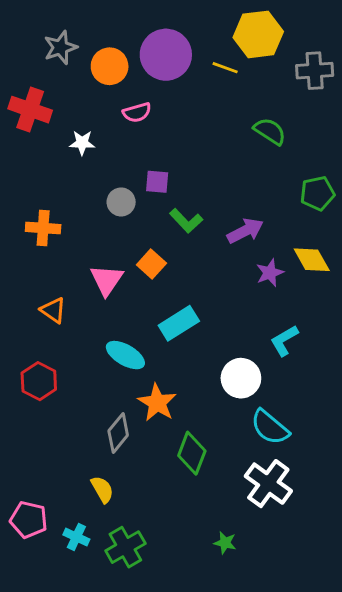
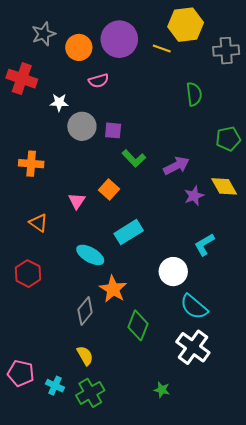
green semicircle: (270, 131) -> (194, 94), turned 50
gray circle: (121, 202) -> (82, 126), moved, size x1.4
pink triangle: (107, 280) -> (77, 201), size x0.7
yellow semicircle: (102, 489) -> (85, 356), moved

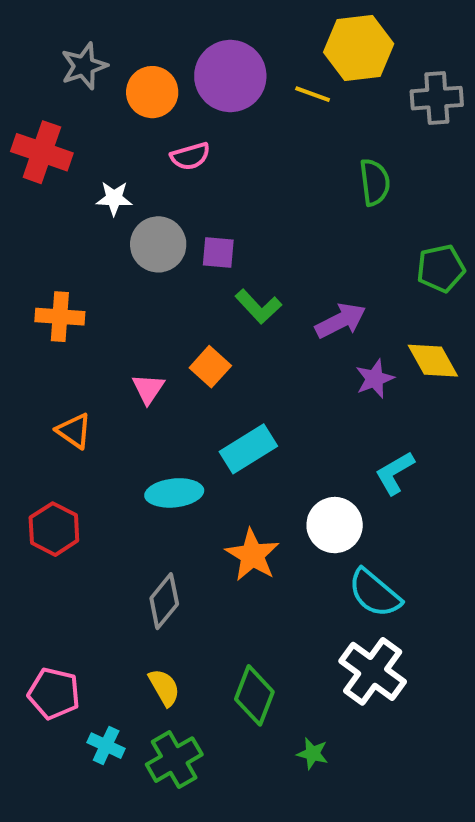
cyan ellipse: (90, 255) -> (174, 493), turned -36
orange star: (113, 289) -> (252, 555), moved
green diamond: (138, 325) -> (254, 695), moved
pink pentagon: (21, 373) -> (54, 693), moved

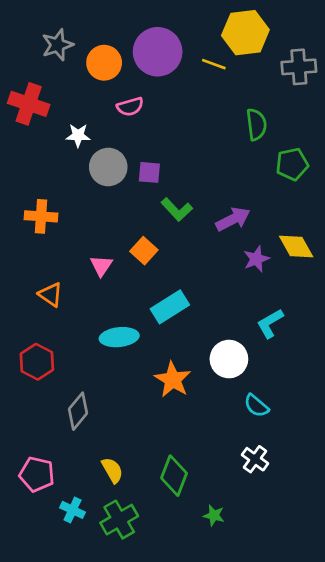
green pentagon: (441, 268) -> (292, 164), moved
cyan semicircle: (375, 593) -> (256, 406), size x0.7
gray diamond: (164, 601) -> (78, 411), moved
white cross: (373, 671) -> (255, 459), size x0.6

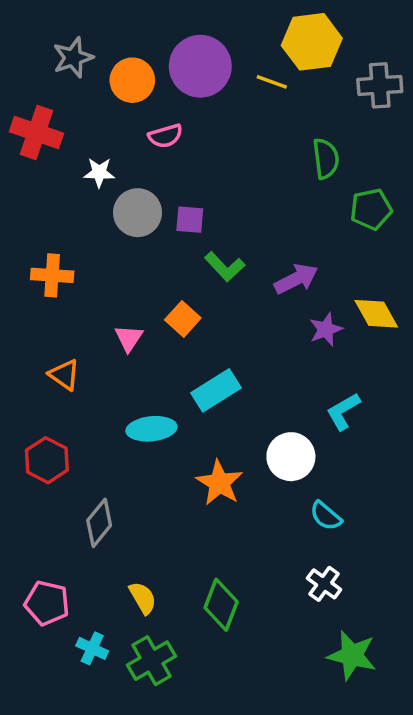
green star: (214, 515) -> (352, 655), moved, size x1.8

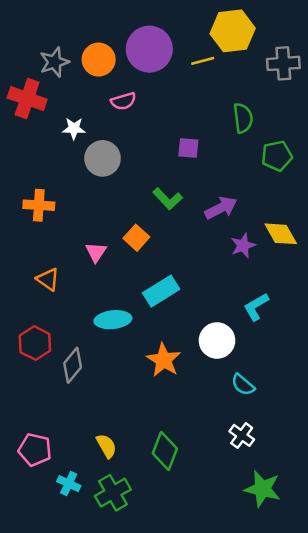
gray star: (73, 58) -> (54, 62), moved
yellow line: (272, 82) -> (203, 61), turned -35
purple square: (190, 220) -> (188, 148), moved
gray diamond: (99, 523) -> (73, 365), moved

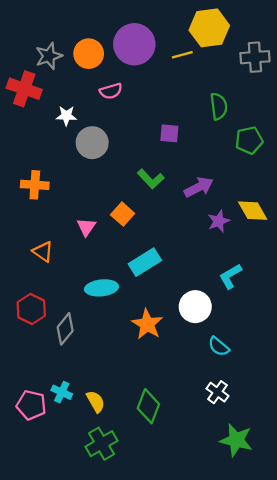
cyan cross: (69, 484) -> (62, 392), moved

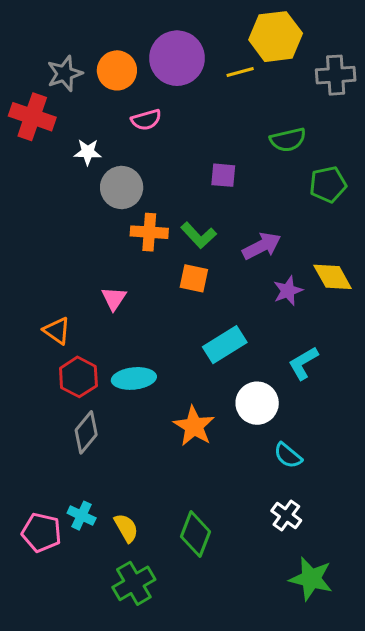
green semicircle: (219, 106) -> (288, 140), turned 84
orange cross: (35, 185) -> (149, 232), moved
orange square: (123, 214) -> (194, 278), moved, turned -30
cyan rectangle: (145, 262) -> (225, 345), moved
red hexagon: (31, 309) -> (78, 377), moved

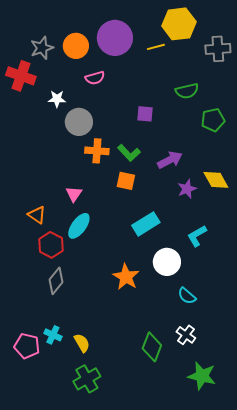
cyan ellipse: (134, 378) -> (79, 226), moved, turned -48
green diamond: (195, 534) -> (152, 347), moved

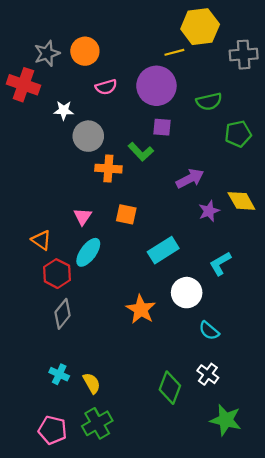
purple circle: (115, 38) -> (156, 86), moved
green L-shape: (129, 153) -> (141, 152), moved
orange square: (126, 181) -> (126, 214), moved
pink pentagon: (27, 346) -> (53, 430), moved

